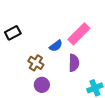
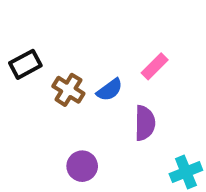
pink rectangle: (79, 34) -> (155, 66), size x0.6
brown cross: (36, 63) -> (68, 90), moved

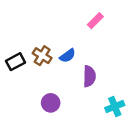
black rectangle: (25, 64) -> (16, 62), moved
pink rectangle: (155, 66) -> (95, 21), moved

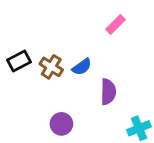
black rectangle: (16, 62) -> (19, 61), moved

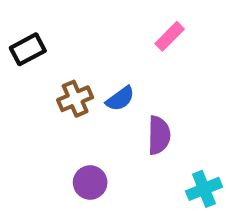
black rectangle: (19, 61) -> (28, 49), moved
brown cross: (51, 67) -> (75, 99), turned 35

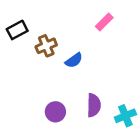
brown cross: (75, 99) -> (46, 46), moved
purple semicircle: (159, 135) -> (94, 105), moved

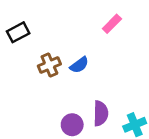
brown cross: (46, 46) -> (49, 65), moved
purple circle: (55, 112) -> (72, 125), moved

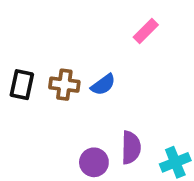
black rectangle: (18, 32) -> (22, 85), moved, turned -50
brown cross: (49, 65) -> (64, 85), turned 30

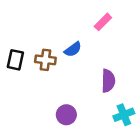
blue semicircle: (103, 85) -> (73, 49), moved
purple semicircle: (131, 148) -> (108, 81), moved

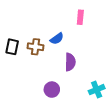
pink rectangle: (103, 22) -> (80, 17), turned -40
purple semicircle: (108, 81) -> (70, 62), moved

